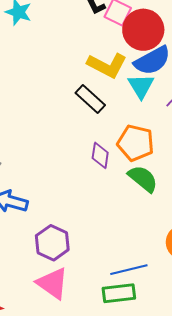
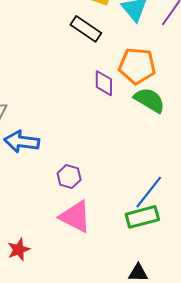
purple hexagon: (52, 243) -> (69, 177), size x0.7
blue line: (129, 270) -> (149, 192), turned -30

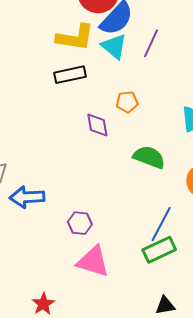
black rectangle: (86, 29) -> (70, 75), turned -36
orange pentagon: (137, 66) -> (127, 102), size x0.6
green semicircle: (150, 100) -> (149, 157), moved

